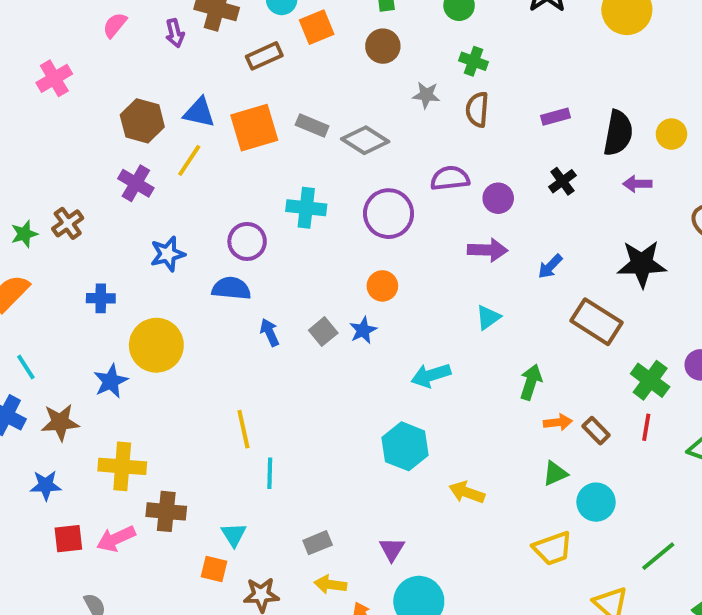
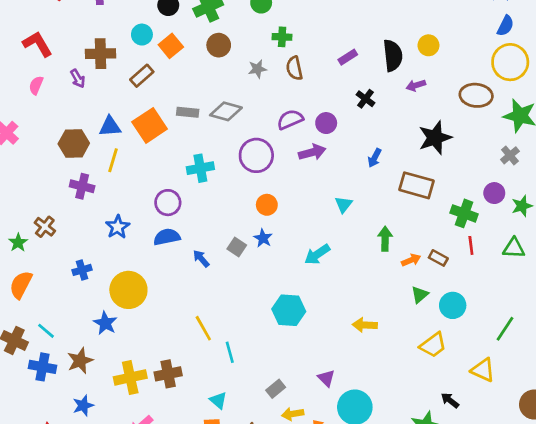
purple arrow: (488, 250) -> (312, 152), moved
cyan hexagon: (405, 446) -> (289, 310), moved
brown cross: (166, 511) -> (168, 374), moved

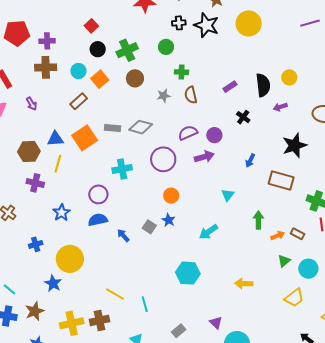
brown cross: (101, 54) -> (46, 67), moved
yellow line: (203, 328) -> (115, 294), moved, turned -30

